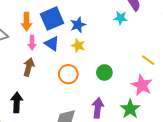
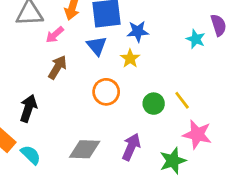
pink arrow: (32, 43) -> (55, 35), moved, turned 32
yellow line: (148, 60) -> (182, 100), moved
pink star: (142, 85) -> (197, 134), turned -30

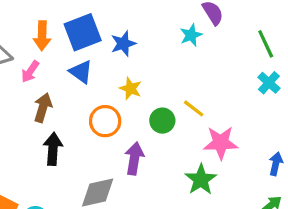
cyan star: (196, 39) -> (191, 35), turned -30
yellow star: (130, 58) -> (131, 89), moved
black arrow: (28, 108) -> (53, 149), moved
purple arrow: (131, 147) -> (134, 158), moved

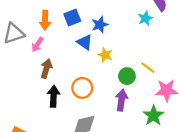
blue square: (83, 32) -> (72, 17), size x0.7
blue triangle: (81, 72) -> (85, 42), moved
orange circle: (105, 121) -> (82, 88), moved
purple arrow: (134, 158) -> (121, 100), moved

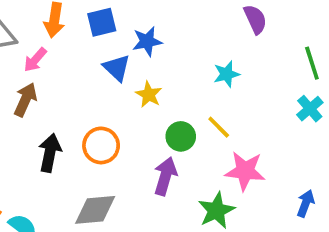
cyan star: (145, 18) -> (227, 74), moved
brown arrow: (46, 69) -> (25, 100), moved

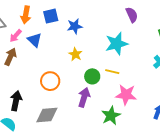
blue triangle: (117, 68) -> (35, 40), moved
cyan star: (227, 74) -> (117, 44), size x1.6
yellow line: (219, 127) -> (112, 72), turned -32
black arrow: (50, 153) -> (16, 101), moved

